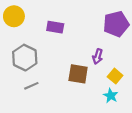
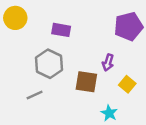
gray hexagon: (25, 58) -> (49, 64), moved
cyan star: (111, 96) -> (109, 113), moved

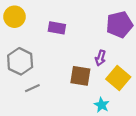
gray hexagon: (49, 64) -> (20, 61), moved
yellow square: (127, 84) -> (118, 78), size x1.5

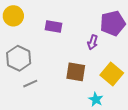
purple arrow: (100, 58) -> (93, 42), moved

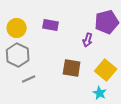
yellow circle: (13, 16) -> (17, 28), moved
cyan star: (96, 99) -> (100, 93), moved

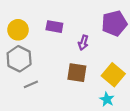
purple arrow: (88, 40) -> (83, 43), moved

